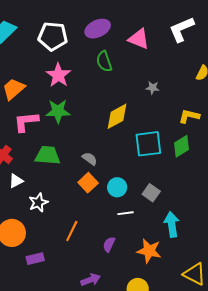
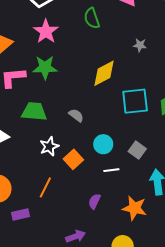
orange square: (88, 183) -> (73, 159), moved
white star: (38, 203) -> (49, 146), moved
orange line: (72, 231) -> (45, 187), moved

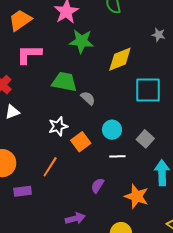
green star: (45, 67) -> (81, 41), moved
green trapezoid: (34, 111) -> (64, 82), moved

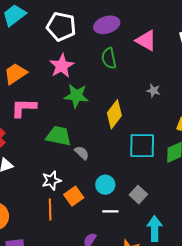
yellow diamond: (120, 59) -> (114, 114), turned -32
orange line: (50, 167) -> (50, 210), moved, turned -35

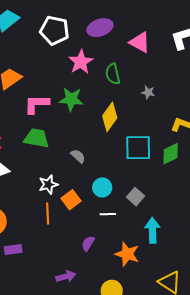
green semicircle: (109, 58) -> (113, 74), moved
pink star: (62, 66) -> (81, 62), moved
pink L-shape: (24, 108) -> (37, 104), moved
green trapezoid: (59, 136) -> (36, 138), moved

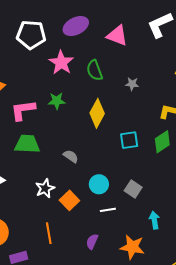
green star: (71, 99) -> (57, 101), size x0.7
cyan square: (138, 148) -> (129, 140), size x0.7
orange line: (48, 214) -> (49, 233), moved
cyan arrow: (152, 230) -> (154, 220), size x0.7

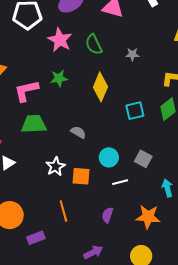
orange square: (69, 200) -> (81, 176), turned -36

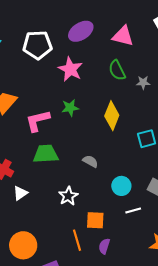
green semicircle: (94, 44) -> (117, 70), moved
orange square: (81, 176) -> (95, 220), moved
purple semicircle: (107, 215) -> (104, 246), moved

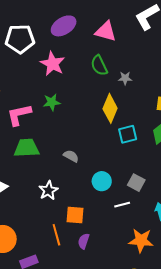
yellow diamond: (112, 116) -> (110, 108), moved
white line: (133, 210) -> (122, 205), moved

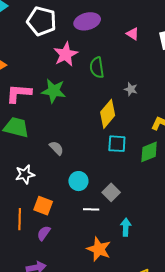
pink triangle: (106, 31) -> (133, 34), moved, size x0.6
green semicircle: (99, 65) -> (97, 67), moved
green star: (52, 102) -> (54, 91), size x1.4

